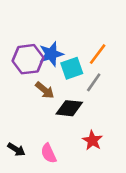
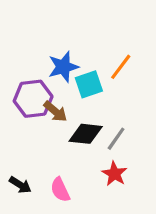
purple hexagon: (28, 59) -> (33, 99), moved
gray line: (94, 82) -> (116, 139), moved

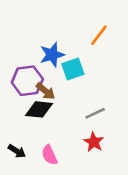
orange line: (121, 67) -> (99, 35), moved
black diamond: (86, 134) -> (39, 109), moved
gray line: (116, 139) -> (95, 113), turned 30

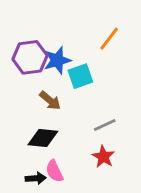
purple hexagon: (27, 81) -> (30, 57), moved
black diamond: (39, 109) -> (43, 138), moved
black arrow: (17, 151) -> (36, 178), moved, turned -36

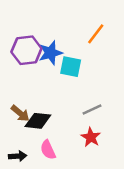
cyan square: (80, 76) -> (71, 67), turned 30
brown arrow: (50, 101) -> (20, 113), moved
black arrow: (36, 178) -> (18, 156), moved

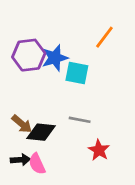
gray line: (92, 109) -> (80, 120), moved, turned 36
pink semicircle: (48, 150) -> (37, 164), moved
black arrow: (18, 156) -> (20, 160), moved

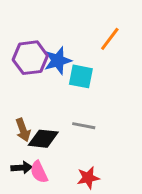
brown arrow: (22, 124) -> (23, 130), turned 30
red star: (99, 150) -> (88, 178), moved, turned 30

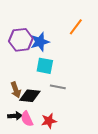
cyan square: (81, 76) -> (45, 66), moved
red star: (88, 178) -> (49, 121), moved

